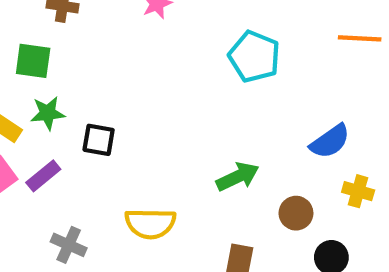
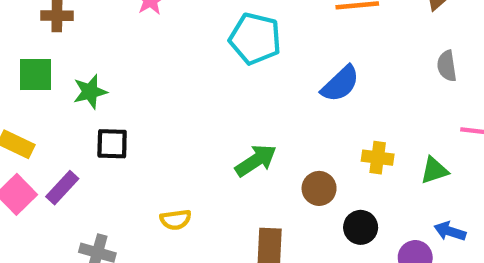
green star: (48, 113) -> (90, 92), moved
blue semicircle: (330, 141) -> (340, 84), moved
yellow semicircle: (150, 224) -> (176, 220), size x0.6

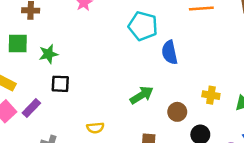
blue semicircle: (340, 84) -> (170, 52), moved, turned 120

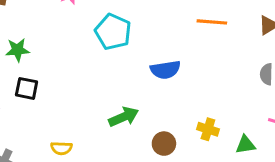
cyan pentagon: (143, 26) -> (113, 32), moved
blue semicircle: (170, 52) -> (165, 70), turned -95

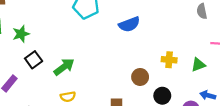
black square: (27, 88) -> (34, 60), turned -35
green arrow: (124, 117) -> (64, 67), moved

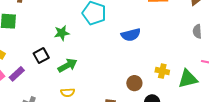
green star: (21, 34) -> (62, 33), moved
green triangle: (198, 65) -> (188, 79), size x1.5

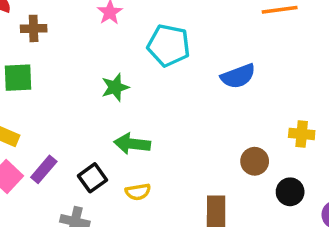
black square: (41, 56) -> (93, 178), moved
green arrow: (67, 65) -> (132, 144), turned -138

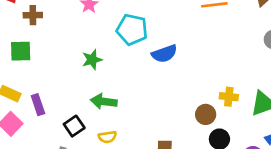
blue semicircle: (238, 76) -> (164, 54), moved
brown circle: (255, 161) -> (206, 114), moved
purple rectangle: (44, 169) -> (38, 105), moved, turned -60

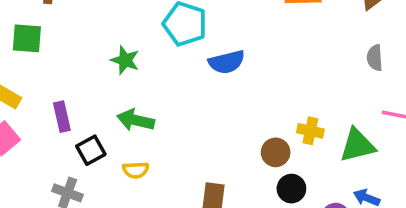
green star: (92, 60) -> (125, 60), turned 30
purple rectangle: (38, 105) -> (62, 117), moved

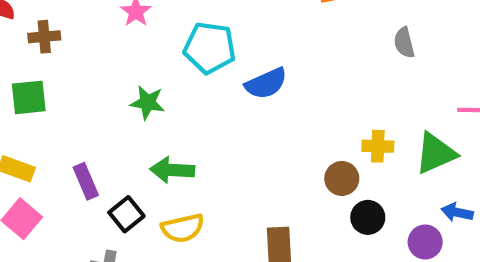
gray semicircle: (375, 58) -> (404, 43), moved
yellow semicircle: (136, 170) -> (183, 228), size x1.4

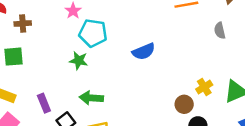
cyan pentagon: (210, 48) -> (93, 33), moved
yellow cross: (378, 146) -> (204, 87), turned -35

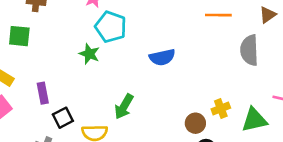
gray semicircle: (220, 31) -> (249, 50), size x1.6
green arrow: (91, 98) -> (124, 107), moved, turned -75

